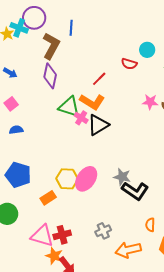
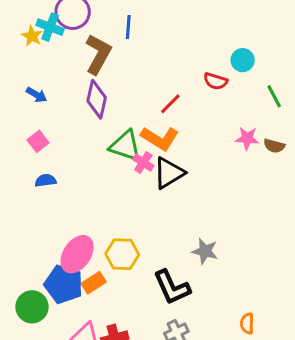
blue pentagon: (18, 175) -> (64, 284), moved
pink ellipse: (86, 179) -> (77, 254), moved
black L-shape: (135, 191) -> (172, 287), moved, turned 32

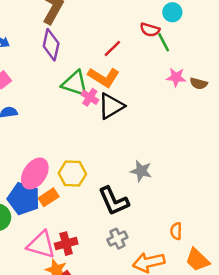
green line: (274, 96) -> (164, 42), moved

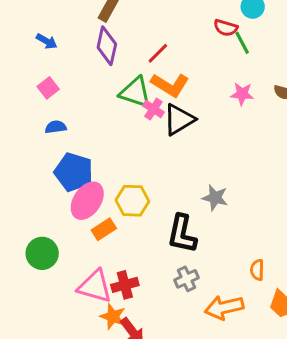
red line: (112, 49) -> (158, 53), moved
pink star: (176, 77) -> (242, 94), moved
blue pentagon: (24, 199) -> (74, 172), moved
black L-shape: (114, 201) -> (182, 234), turned 36

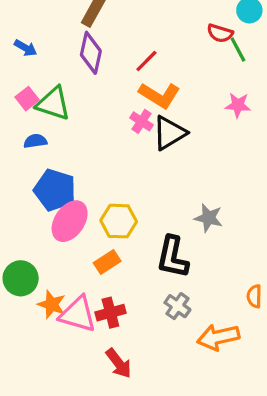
green triangle: (135, 92) -> (53, 103), moved
orange rectangle: (104, 229) -> (107, 262), moved
gray cross: (186, 279) -> (177, 306), turned -30
orange star: (113, 317) -> (52, 304), moved

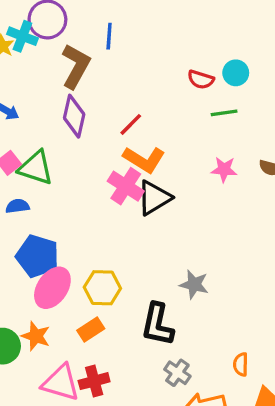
red semicircle: (220, 33) -> (201, 80), moved
green line: (238, 50) -> (224, 113), turned -70
pink cross: (142, 121) -> (126, 186), size x1.5
orange star: (52, 304) -> (36, 336), moved
gray cross: (177, 306) -> (177, 373), moved

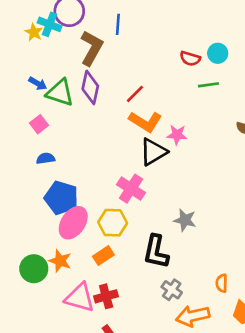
green triangle: (36, 168) -> (60, 93), moved
pink star: (224, 169) -> (177, 135), moved
pink cross: (126, 186) -> (131, 189), moved

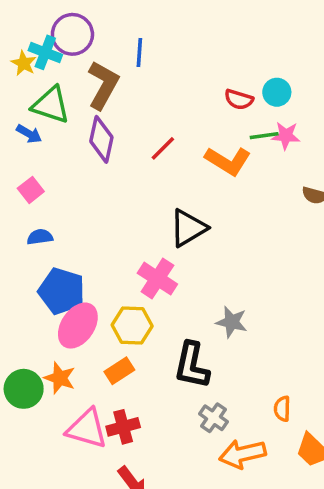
green triangle: (60, 93) -> (51, 105), moved
orange L-shape: (145, 122) -> (228, 161), moved
pink star: (177, 135) -> (286, 136), moved

